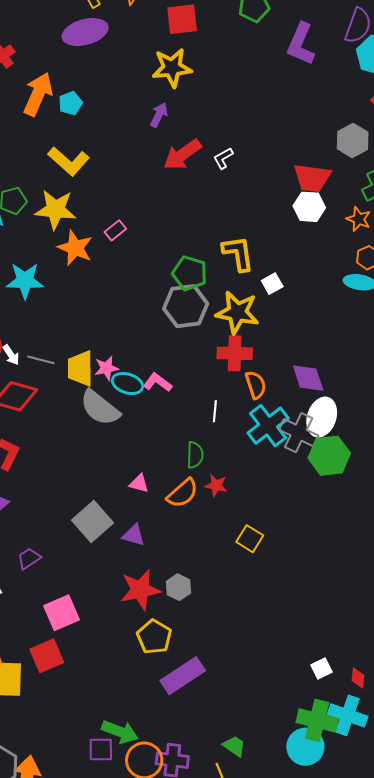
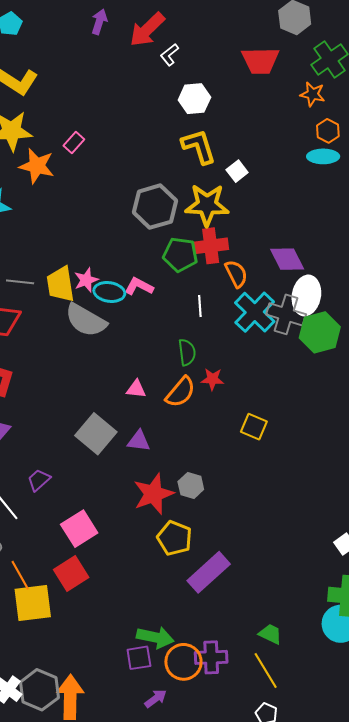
red arrow: (182, 155) -> (147, 30), moved
white hexagon: (309, 207) -> (194, 99), moved
green pentagon: (190, 273) -> (180, 255), moved

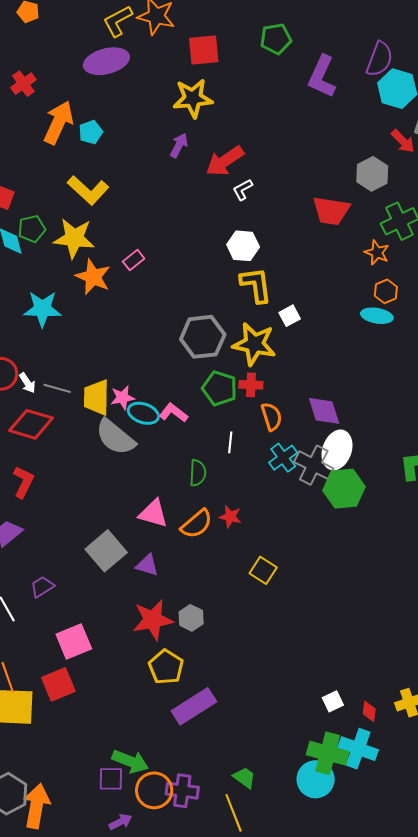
white hexagon: (194, 99) -> (243, 246), moved
red cross: (211, 246) -> (251, 385), size x0.7
cyan cross: (255, 312) -> (283, 458), size x0.7
green semicircle: (187, 352) -> (198, 473), moved
pink triangle: (136, 389) -> (153, 513), size x1.5

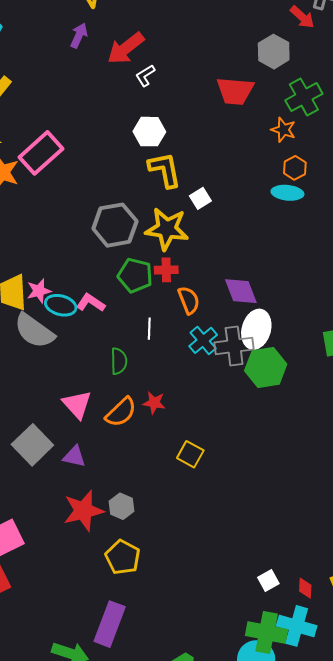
pink rectangle: (134, 260) -> (41, 153), size x2.0
gray cross: (314, 465) -> (234, 346), turned -30
pink triangle: (153, 513) -> (77, 404), turned 36
yellow pentagon: (166, 667) -> (123, 557), moved
purple rectangle: (194, 706) -> (110, 624), moved, turned -33

